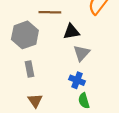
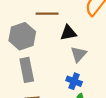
gray rectangle: (29, 69) -> (27, 70), size x1.5

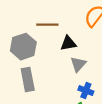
blue cross: (74, 81) -> (86, 91), moved

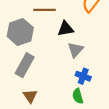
gray rectangle: (28, 80) -> (25, 65), turned 40

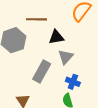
gray rectangle: (25, 65) -> (42, 71), moved

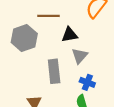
gray rectangle: (42, 71) -> (54, 71), turned -35

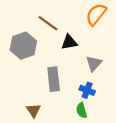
brown line: (49, 16) -> (48, 23), turned 35
gray triangle: (80, 56) -> (94, 63), moved

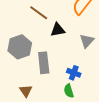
gray hexagon: (23, 46) -> (20, 47), moved
gray triangle: (94, 63) -> (87, 41), moved

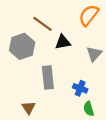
gray hexagon: (20, 47) -> (22, 46), moved
green semicircle: (69, 91) -> (89, 109), moved

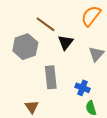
black triangle: (63, 42) -> (66, 42), turned -42

